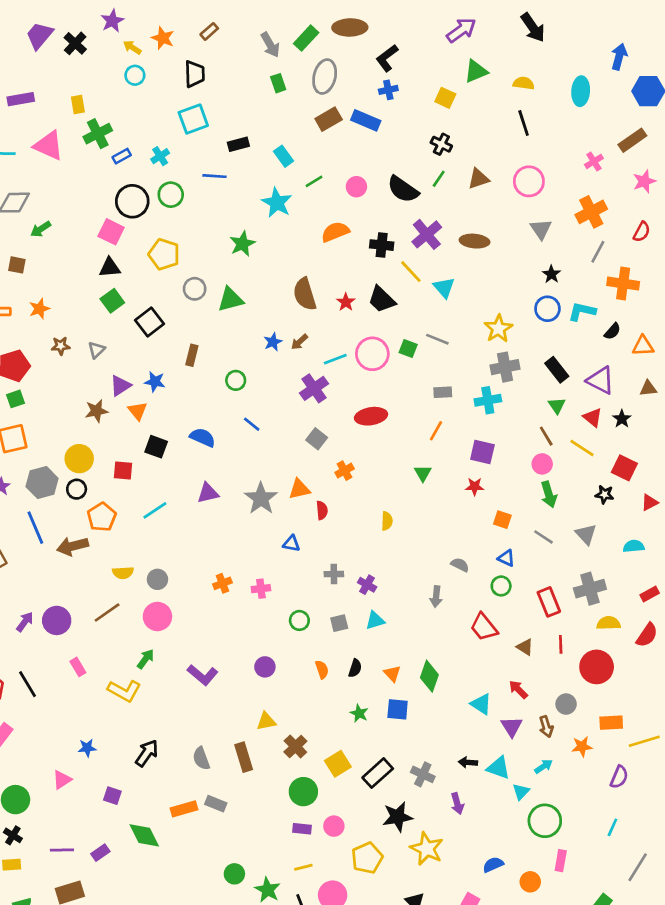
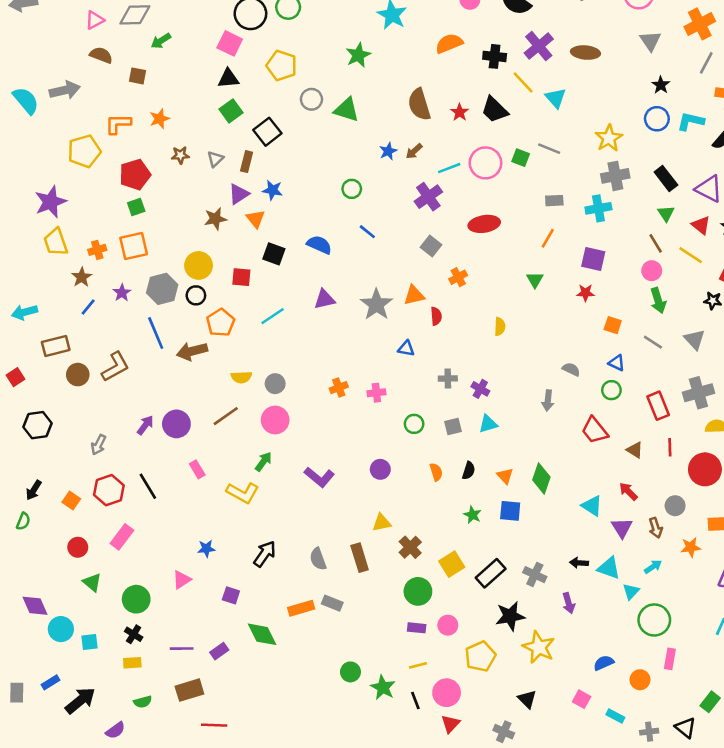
green triangle: (230, 299) -> (347, 110), turned 32
brown rectangle: (192, 355) -> (247, 162), moved

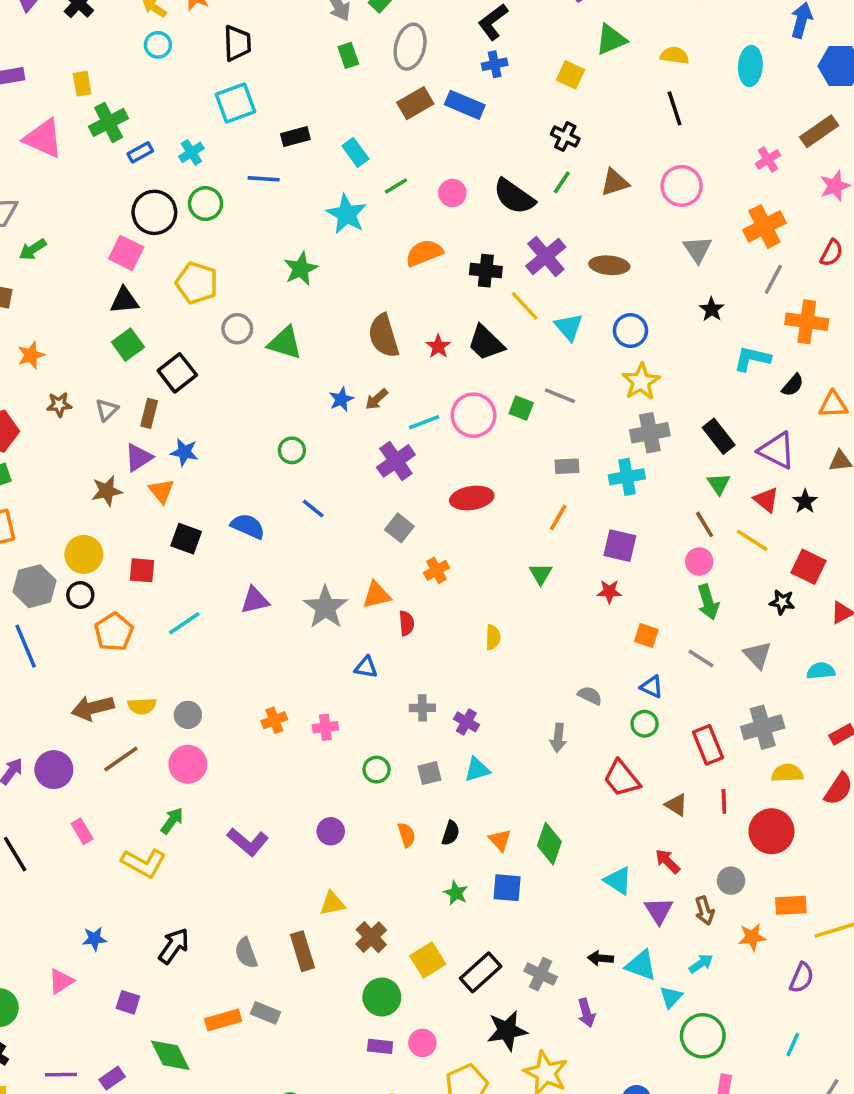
blue circle: (657, 119) -> (630, 331), moved
brown arrow: (192, 351) -> (93, 708), moved

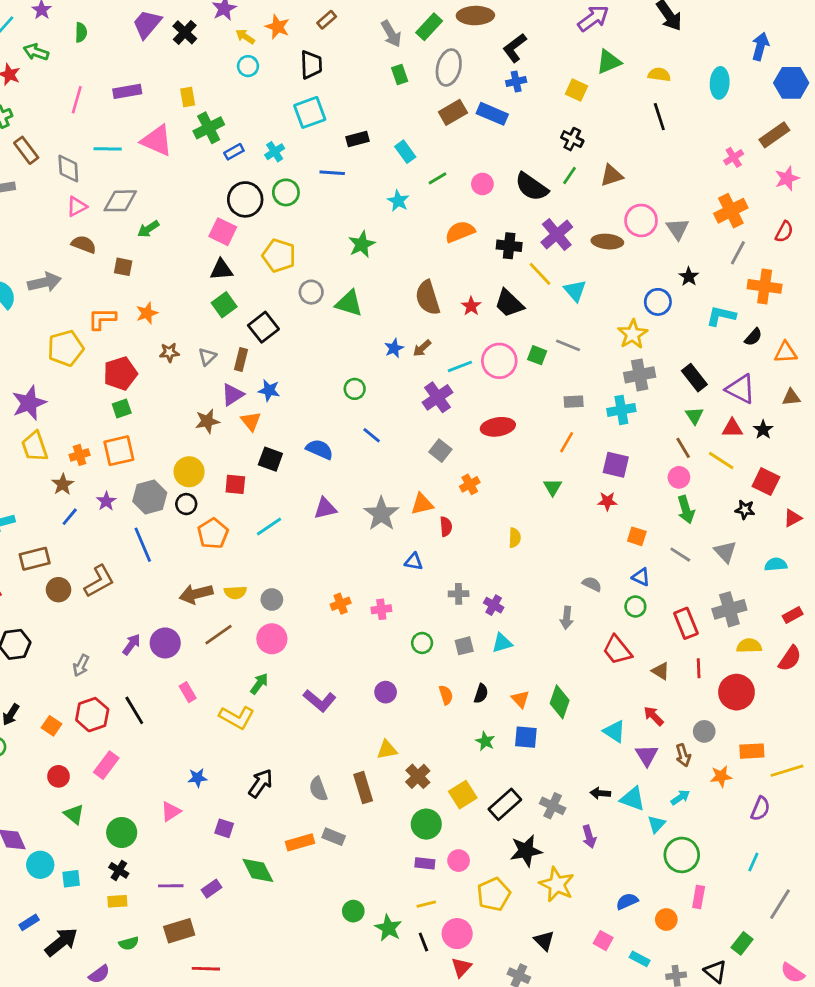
pink circle: (682, 186) -> (641, 220), moved
cyan star: (347, 214) -> (398, 201), size x0.7
blue circle: (630, 331) -> (658, 302), moved
red triangle: (766, 500) -> (732, 428), turned -40

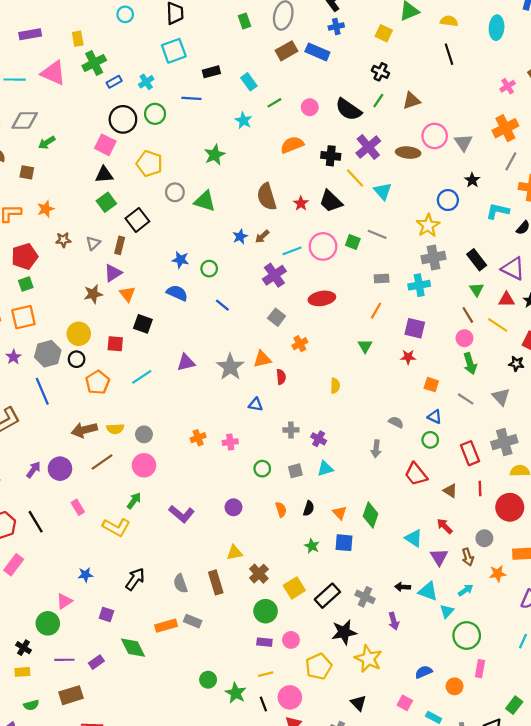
blue star: (269, 390) -> (180, 260), moved
blue semicircle: (320, 449) -> (177, 293), moved
green circle: (122, 832) -> (48, 623), moved

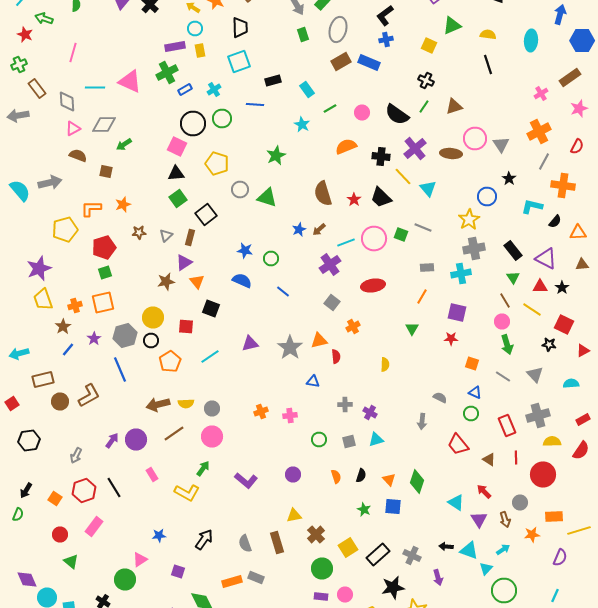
purple rectangle: (30, 34) -> (175, 46), moved
yellow rectangle: (78, 39) -> (200, 50), moved

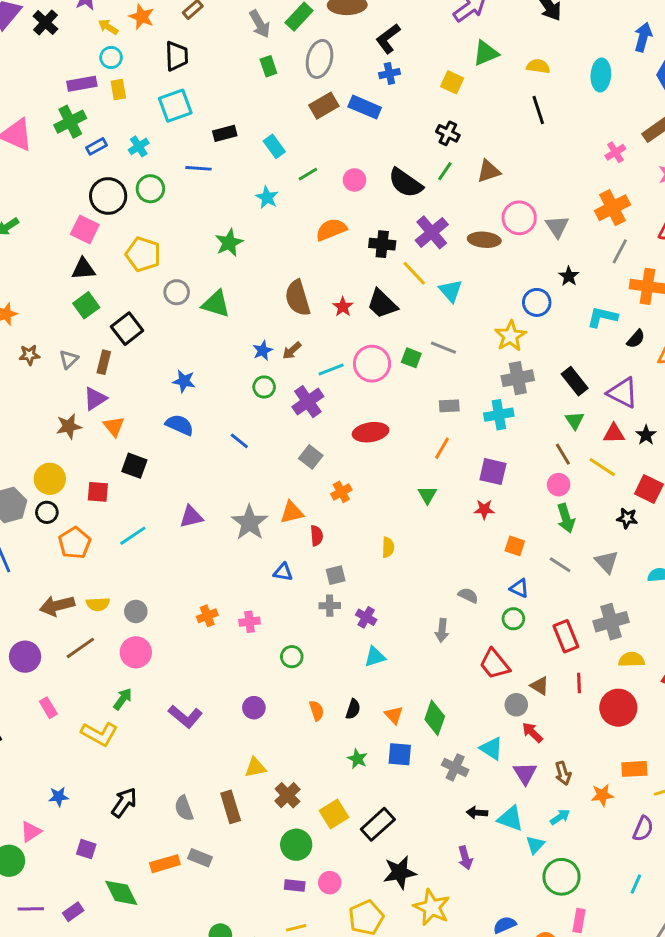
green circle: (271, 258) -> (264, 387), moved
gray square: (349, 442) -> (336, 575), moved
gray circle: (520, 502) -> (516, 705), moved
gray cross: (412, 556) -> (455, 767), moved

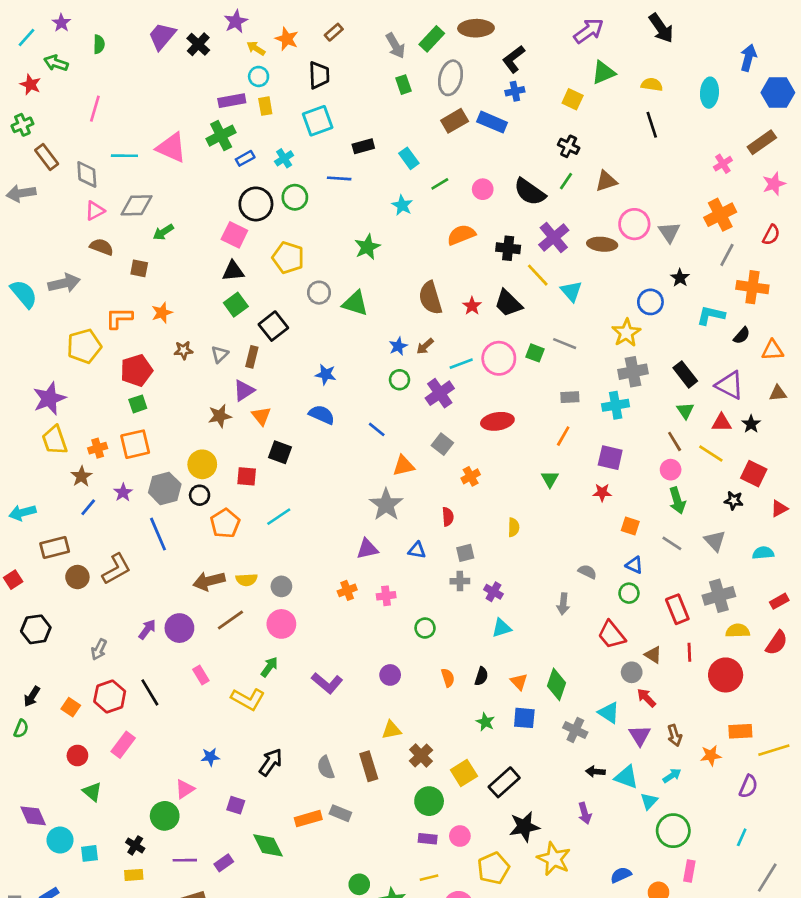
orange triangle: (292, 512) -> (404, 466), moved
purple triangle: (191, 517) -> (367, 549), moved

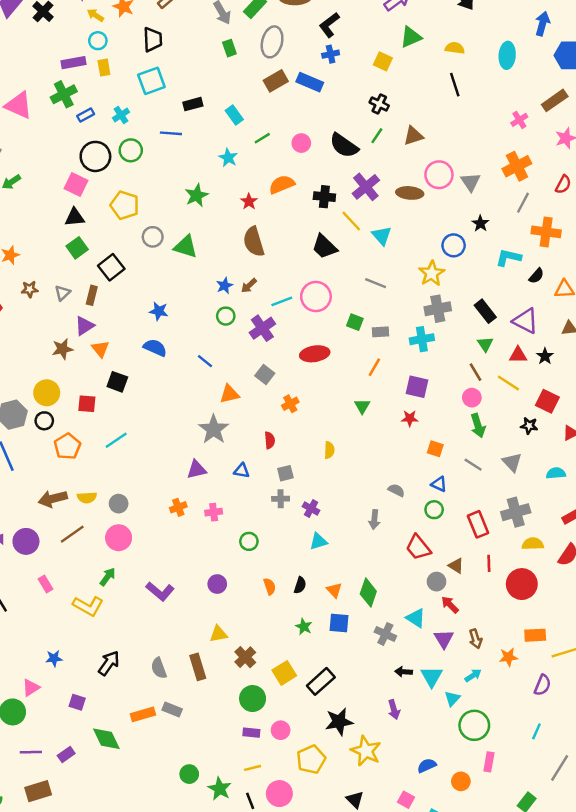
red star: (472, 306) -> (249, 202), moved
green square: (535, 353) -> (355, 322), moved
cyan triangle: (626, 777) -> (432, 677), turned 40

